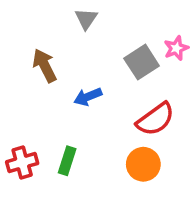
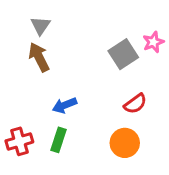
gray triangle: (86, 19) -> (40, 26), moved
blue arrow: (88, 97) -> (65, 105), moved
red semicircle: (155, 119) -> (135, 104), size x0.7

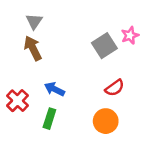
blue arrow: (65, 105) -> (55, 89), turned 48
red cross: (19, 141) -> (17, 101), moved, turned -30

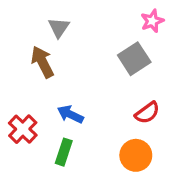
gray triangle: (34, 21) -> (59, 28), moved
pink star: (130, 35) -> (152, 21), moved

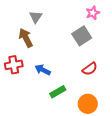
red cross: (23, 129) -> (14, 65), moved, turned 36
green rectangle: (64, 152) -> (58, 92), moved, turned 42
orange circle: (136, 155) -> (88, 104), moved

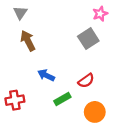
gray triangle: (36, 17) -> (20, 13), moved
red cross: (14, 65) -> (15, 100), moved
red semicircle: (90, 69) -> (86, 81), moved

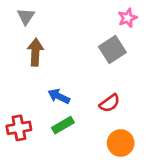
brown arrow: (28, 41) -> (35, 52), turned 30
green rectangle: (62, 99) -> (63, 125), moved

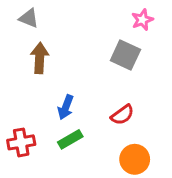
gray triangle: (26, 17) -> (29, 18), turned -42
gray square: (112, 50) -> (125, 55), turned -32
blue arrow: (59, 96) -> (66, 107), turned -95

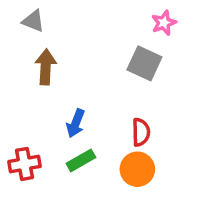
red semicircle: (122, 115) -> (141, 132), turned -55
orange circle: (135, 159) -> (137, 169), moved

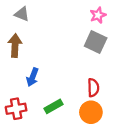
pink star: (164, 23) -> (98, 15), moved
brown arrow: (46, 67) -> (15, 46), moved
blue arrow: (76, 123) -> (32, 77), moved

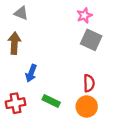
pink star: (98, 15) -> (84, 15), moved
green rectangle: (54, 106) -> (51, 101), turned 56

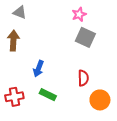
blue arrow: (31, 73) -> (38, 69), moved
orange circle: (87, 107) -> (100, 100), moved

